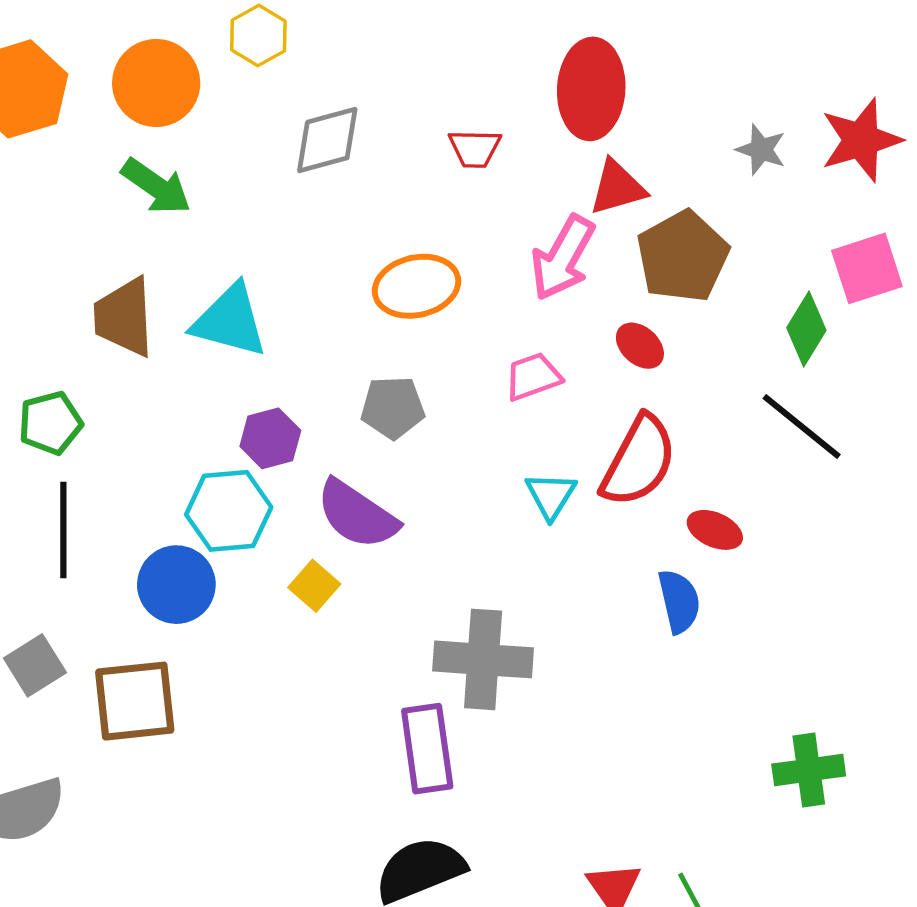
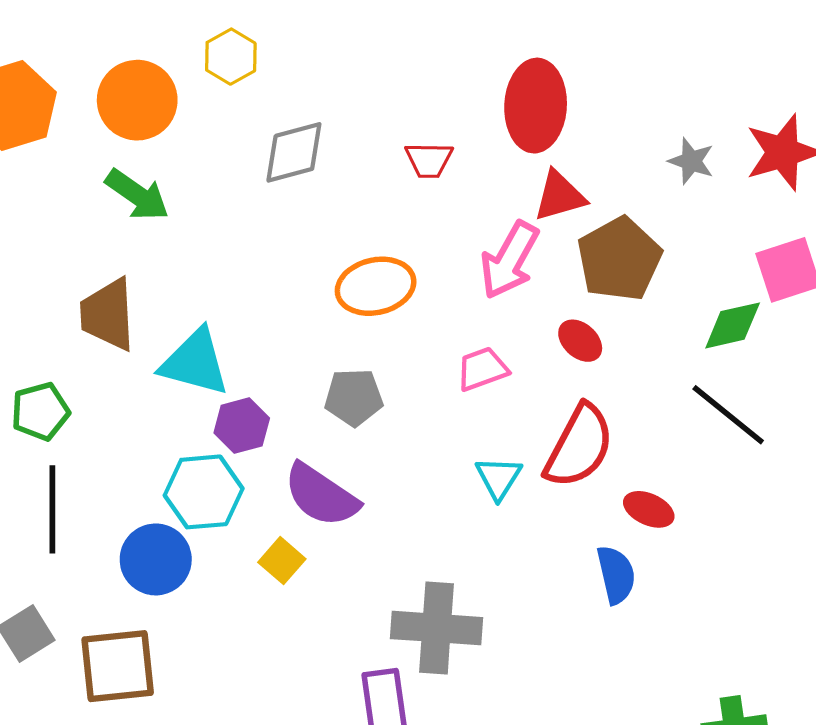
cyan triangle: (230, 321) -> (195, 362), moved
green diamond: (806, 329) -> (733, 325), turned 46

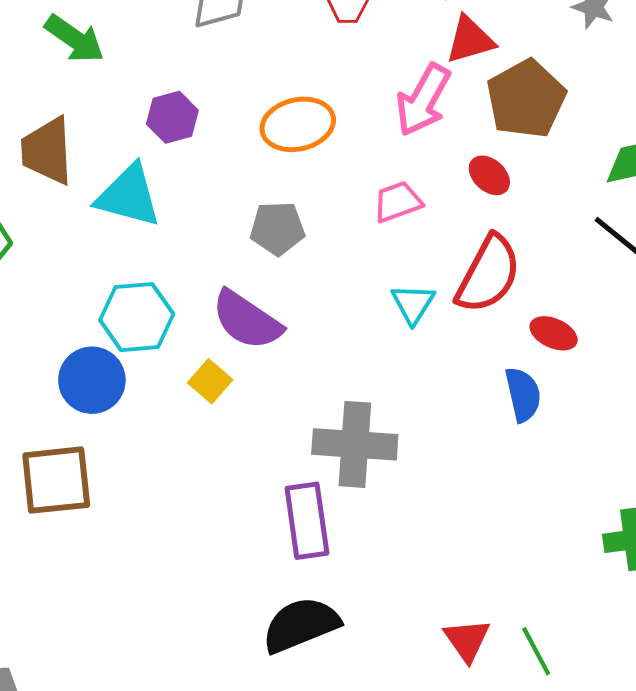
purple hexagon: (242, 426) -> (172, 117), moved

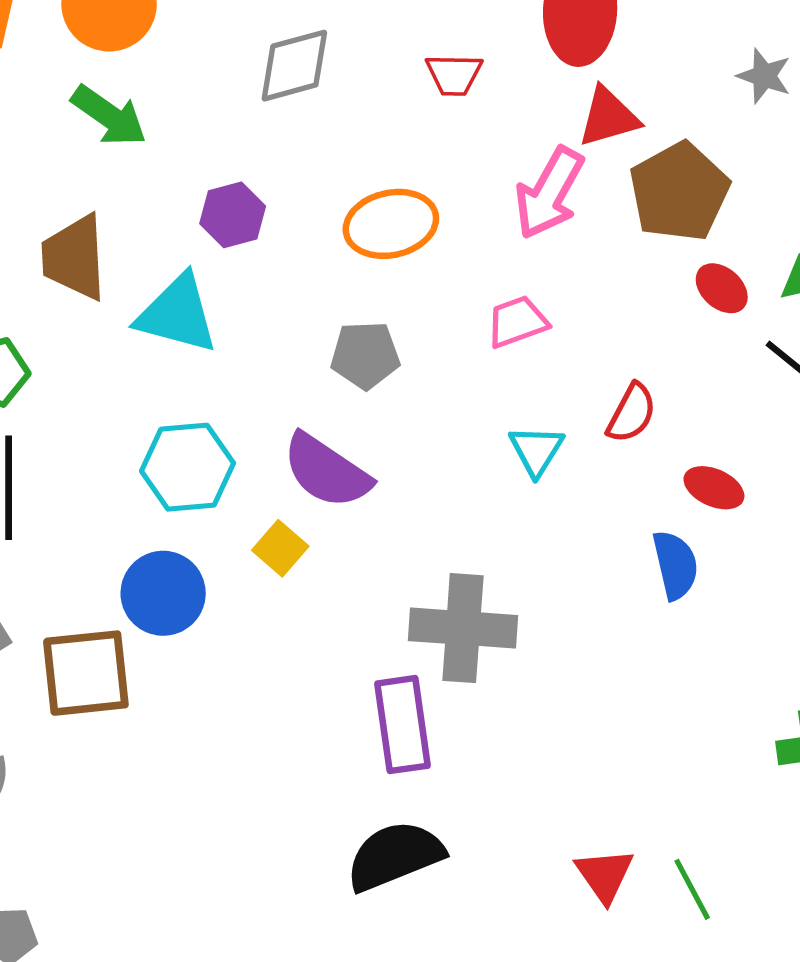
red ellipse: (489, 175) -> (722, 288), moved
red semicircle: (488, 274) -> (632, 413), size x0.6
blue circle: (92, 380) -> (163, 593), moved

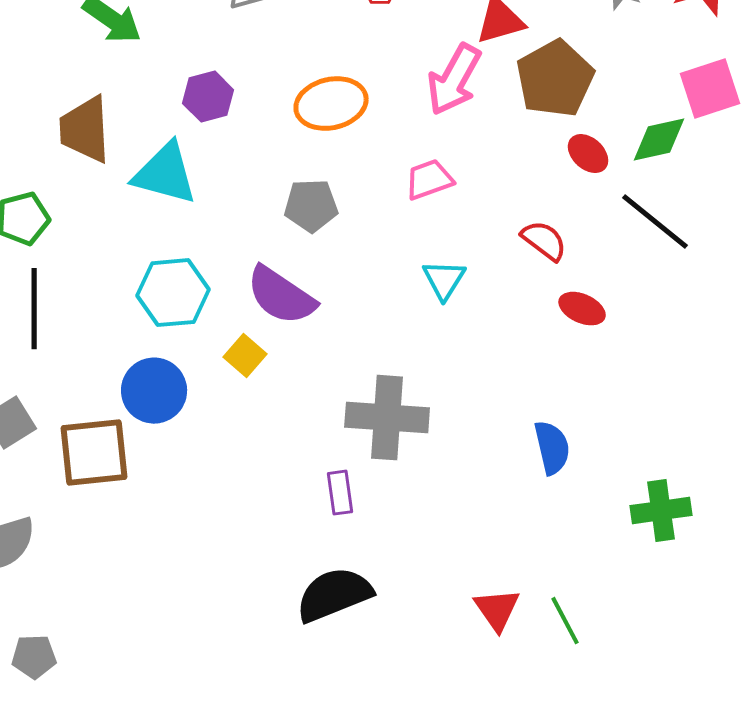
red semicircle: (632, 413) -> (544, 241), moved, turned -81
blue semicircle: (675, 565) -> (552, 448), moved
purple rectangle: (402, 725) -> (340, 493), size x0.6

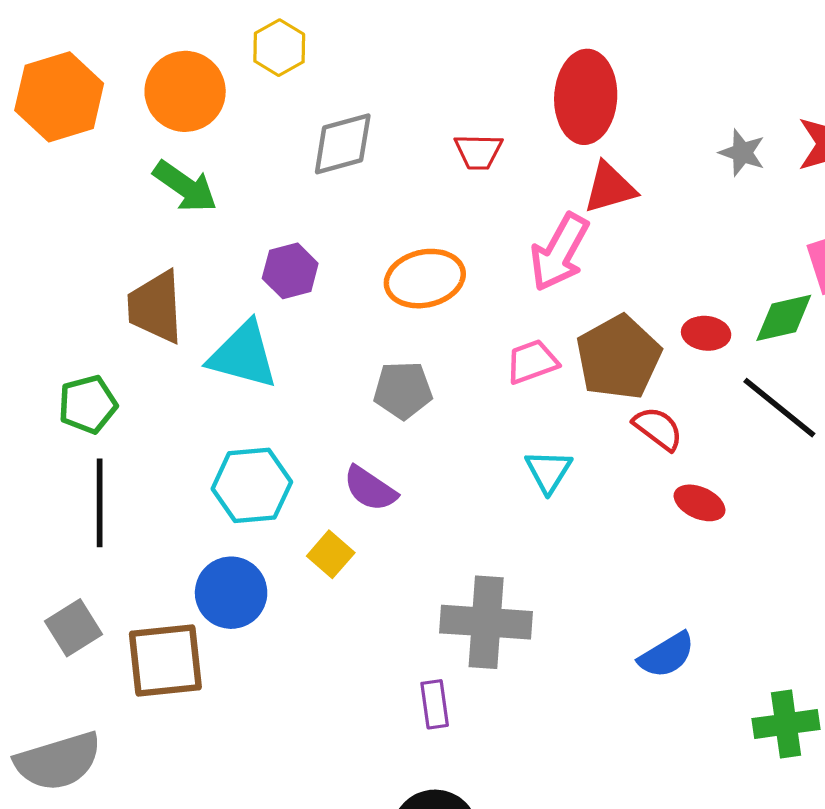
brown pentagon: (555, 79) -> (619, 357), moved
red ellipse: (588, 154) -> (706, 333), turned -36
purple semicircle: (281, 296) -> (370, 489), size x0.7
blue semicircle: (552, 448) -> (667, 655), turned 72

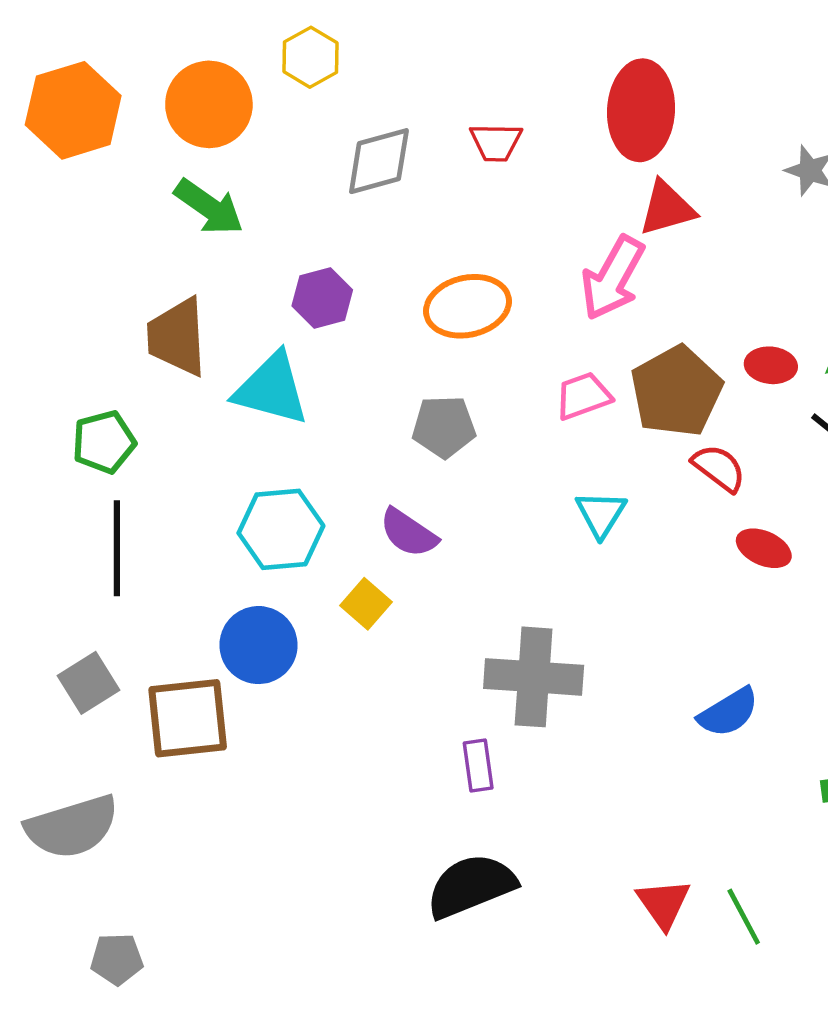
red trapezoid: (478, 152) -> (496, 142), moved

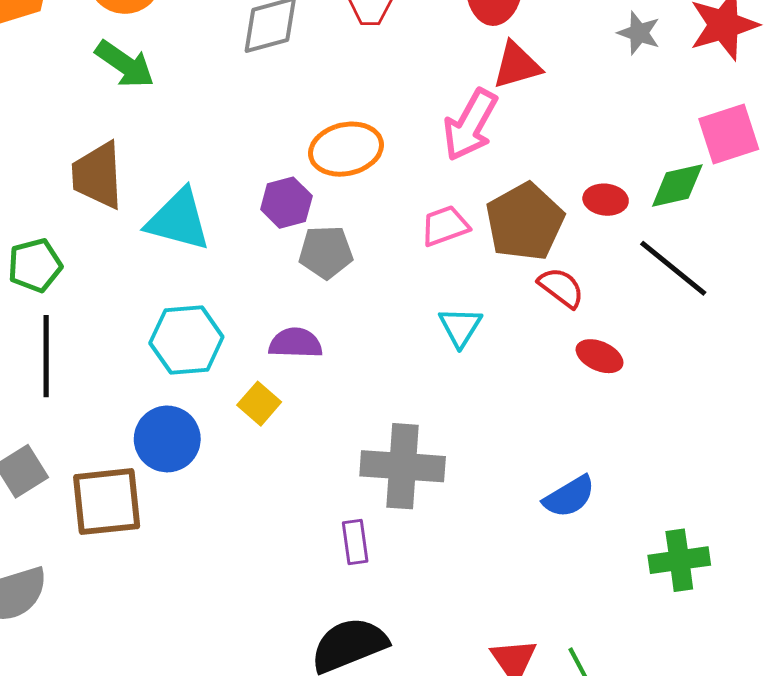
purple hexagon: (322, 298) -> (286, 203), moved
purple semicircle: (408, 533) -> (296, 343), turned 148

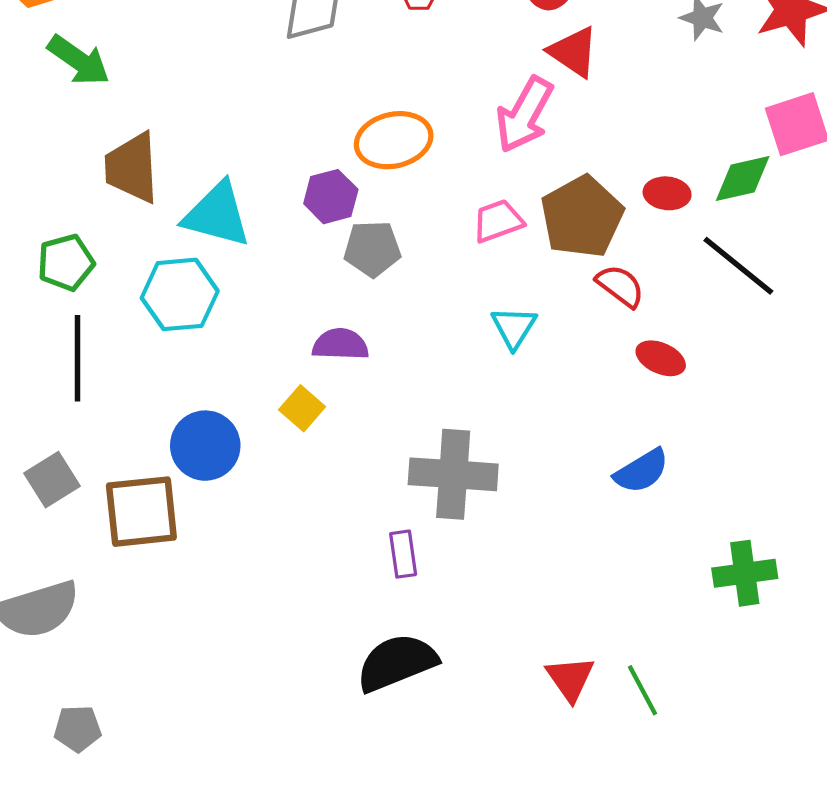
green arrow: (125, 64) -> (79, 60), moved
red triangle: (517, 65) -> (573, 52), turned 50
cyan hexagon: (186, 340) -> (180, 294), moved
blue semicircle: (569, 497) -> (642, 471), moved

